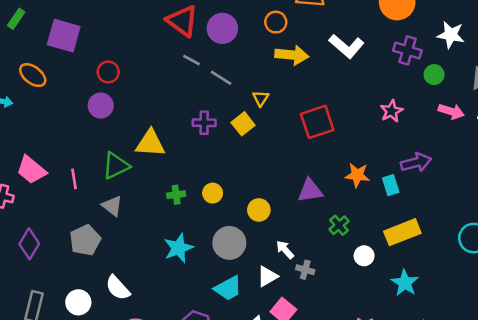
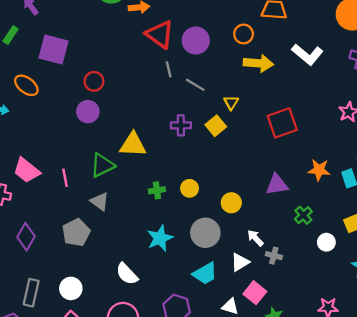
gray line: (192, 60) -> (169, 69), turned 49
white semicircle: (118, 288) -> (127, 274), moved

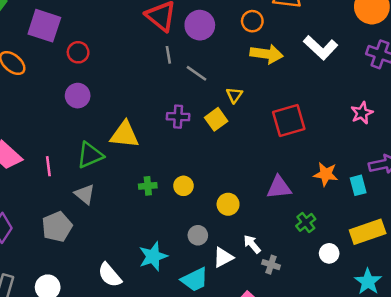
red circle: (94, 81) -> (78, 52), moved
gray circle: (205, 233) -> (198, 235), size x0.6
cyan star: (160, 238) -> (153, 256), moved
white triangle: (240, 262) -> (223, 257), moved

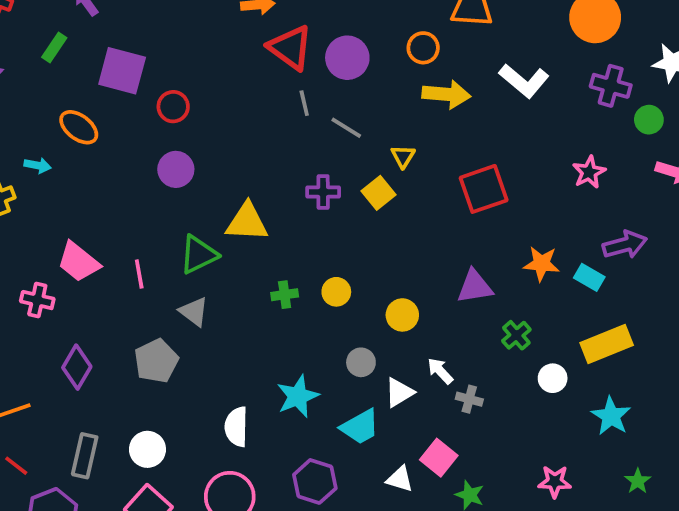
cyan rectangle: (358, 185) -> (589, 277), turned -42
white semicircle: (110, 275) -> (236, 427), turned 44

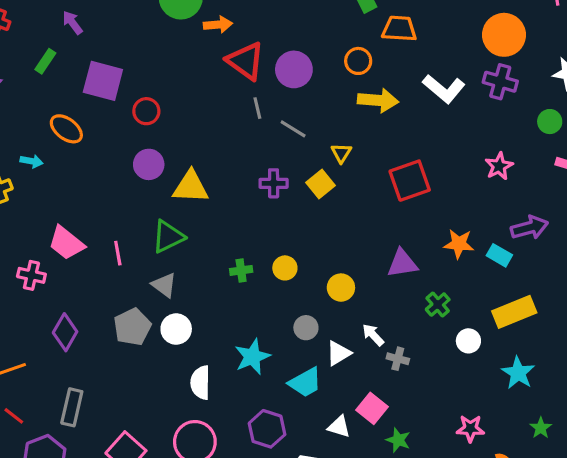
purple cross: (611, 86) -> (500, 82), moved
yellow triangle: (247, 222) -> (191, 187), moved
white circle: (147, 449) -> (176, 329), moved

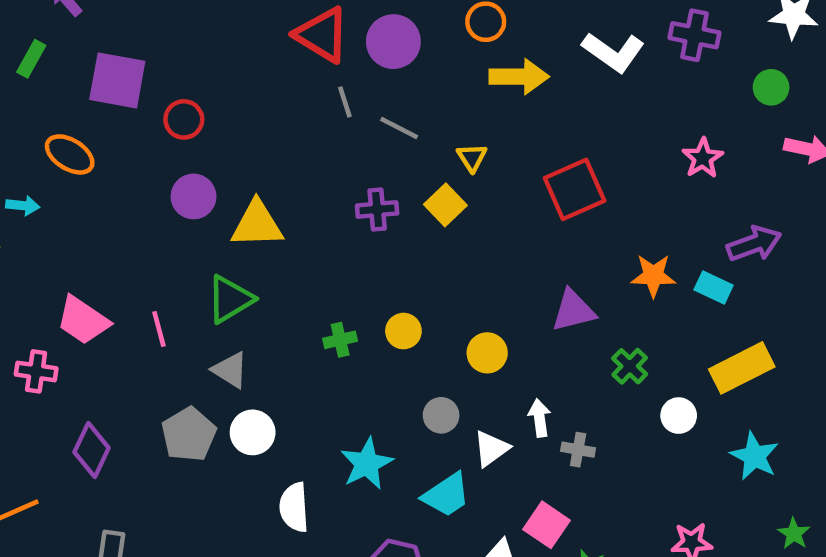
white arrow: (373, 335) -> (539, 418), turned 40

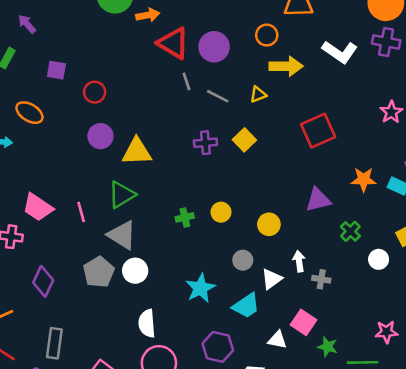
purple square: (117, 80) -> (56, 70), size x0.6
yellow triangle: (472, 157) -> (258, 94), moved, turned 42
gray triangle: (230, 370) -> (122, 235), size x1.4
white semicircle: (294, 507) -> (147, 323), moved

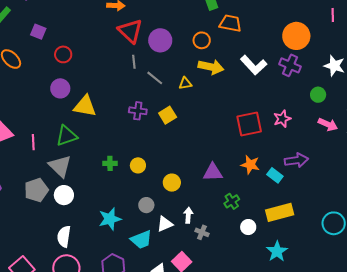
red square: (318, 131) -> (249, 124), moved

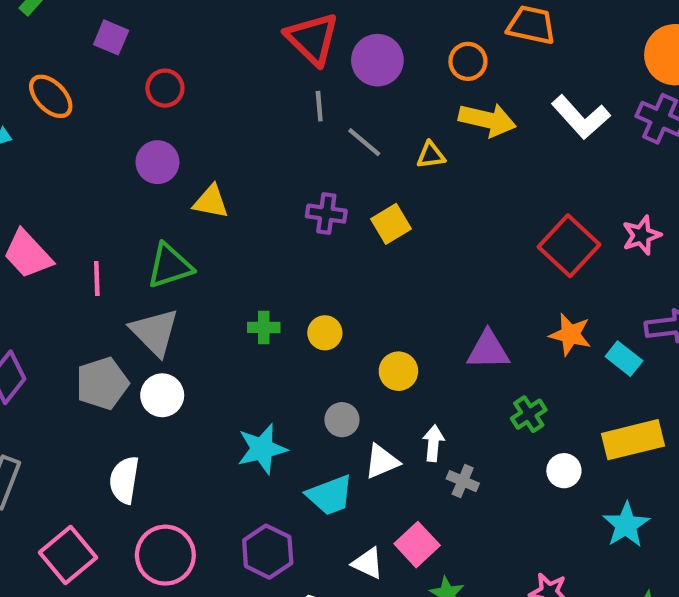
yellow triangle: (85, 106) -> (211, 202), size x0.7
red square: (249, 124) -> (569, 246), turned -36
white semicircle: (64, 236) -> (124, 480), moved

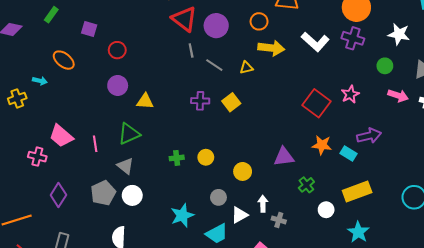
gray triangle: (155, 332) -> (125, 166), size x0.7

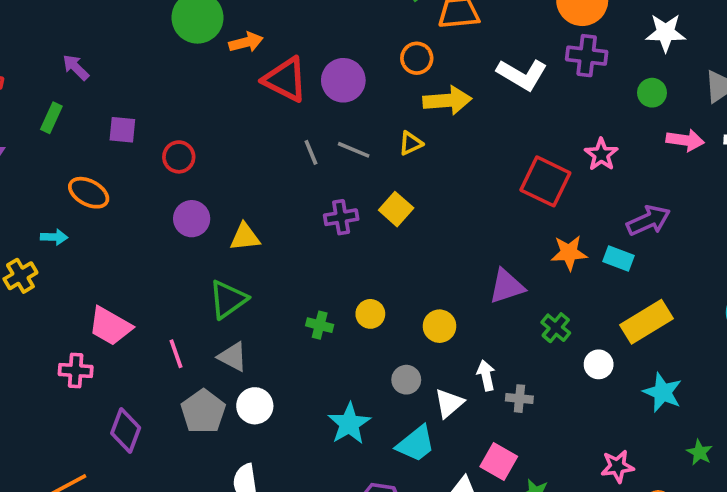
gray line: (191, 50) -> (311, 152), moved
pink line: (95, 144) -> (176, 354), moved
green cross: (177, 158) -> (320, 325), turned 32

